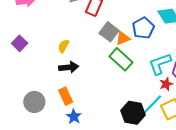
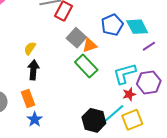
blue pentagon: (143, 28) -> (112, 25), moved
black arrow: (69, 67) -> (33, 70), turned -84

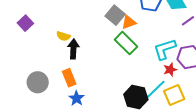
yellow semicircle: (30, 48) -> (63, 36), moved, turned -104

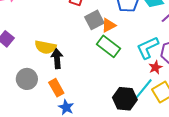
gray square: (115, 15) -> (94, 20), turned 30
yellow semicircle: (63, 36) -> (45, 47), size x1.5
gray circle: (38, 82) -> (27, 79), moved

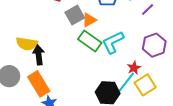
cyan L-shape: (148, 48) -> (113, 42), moved
red star: (155, 67) -> (134, 68), moved
orange rectangle: (56, 88) -> (39, 84), size x1.4

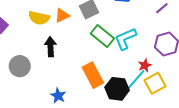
orange triangle: (89, 20) -> (62, 16), moved
yellow semicircle: (27, 44) -> (39, 18), moved
orange rectangle: (39, 84) -> (93, 75), moved

